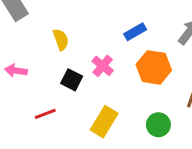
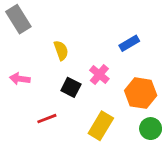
orange hexagon: (154, 67) -> (141, 93), moved

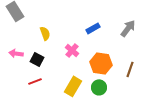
black square: (71, 87) -> (37, 59), moved
green circle: (151, 129) -> (99, 87), moved

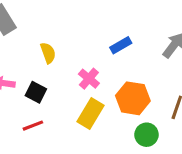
yellow rectangle: (73, 86) -> (90, 113), moved
green circle: (99, 87) -> (146, 135), moved

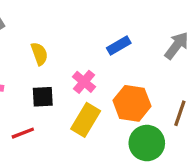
black square: (36, 92) -> (43, 97), moved, turned -30
green circle: (146, 135) -> (147, 143), size x1.4

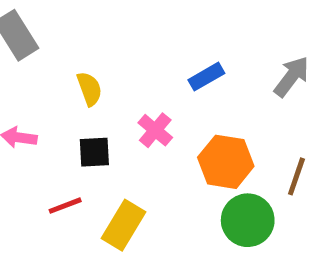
yellow rectangle: (86, 120) -> (124, 225), moved

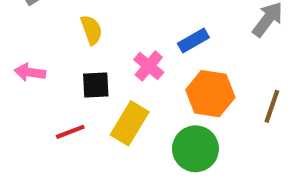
blue rectangle: (206, 77) -> (193, 40), moved
green circle: (248, 220) -> (195, 149), moved
yellow rectangle: (124, 225) -> (130, 123), moved

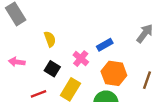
black square: (96, 85) -> (52, 69), turned 35

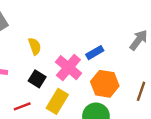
pink cross: (81, 59) -> (68, 68), size x1.5

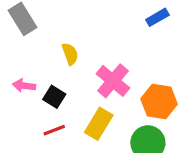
blue rectangle: (95, 53) -> (157, 17), moved
black square: (37, 79) -> (54, 97), moved

